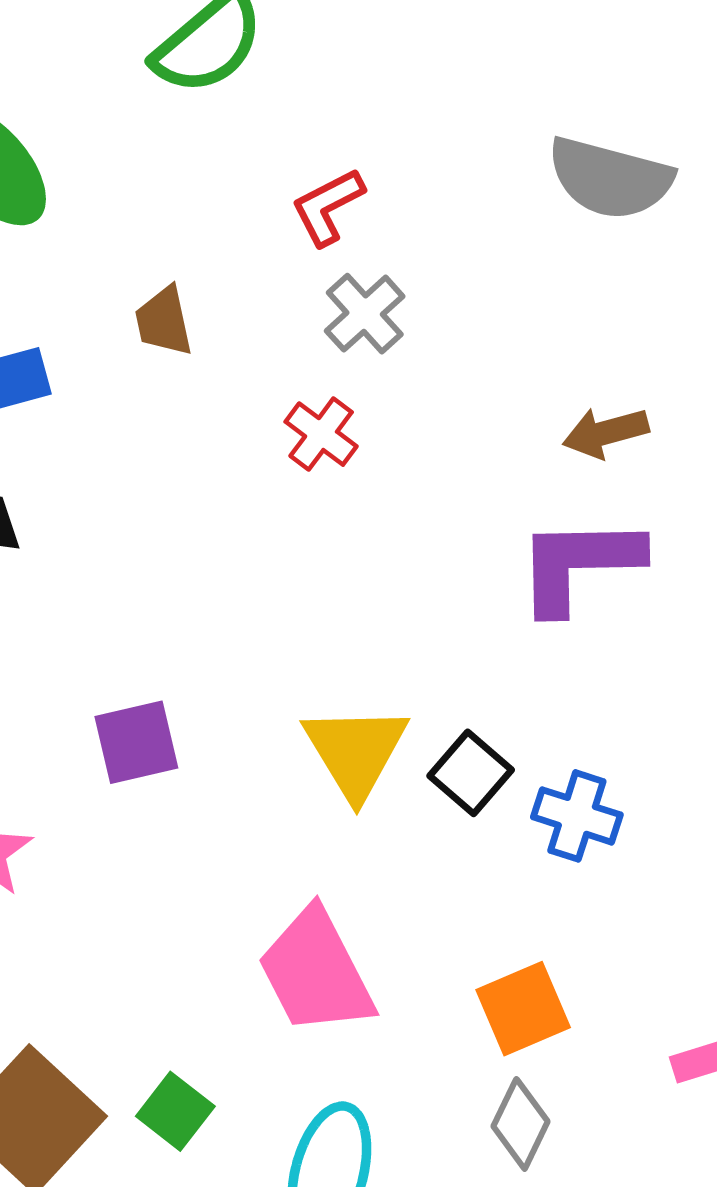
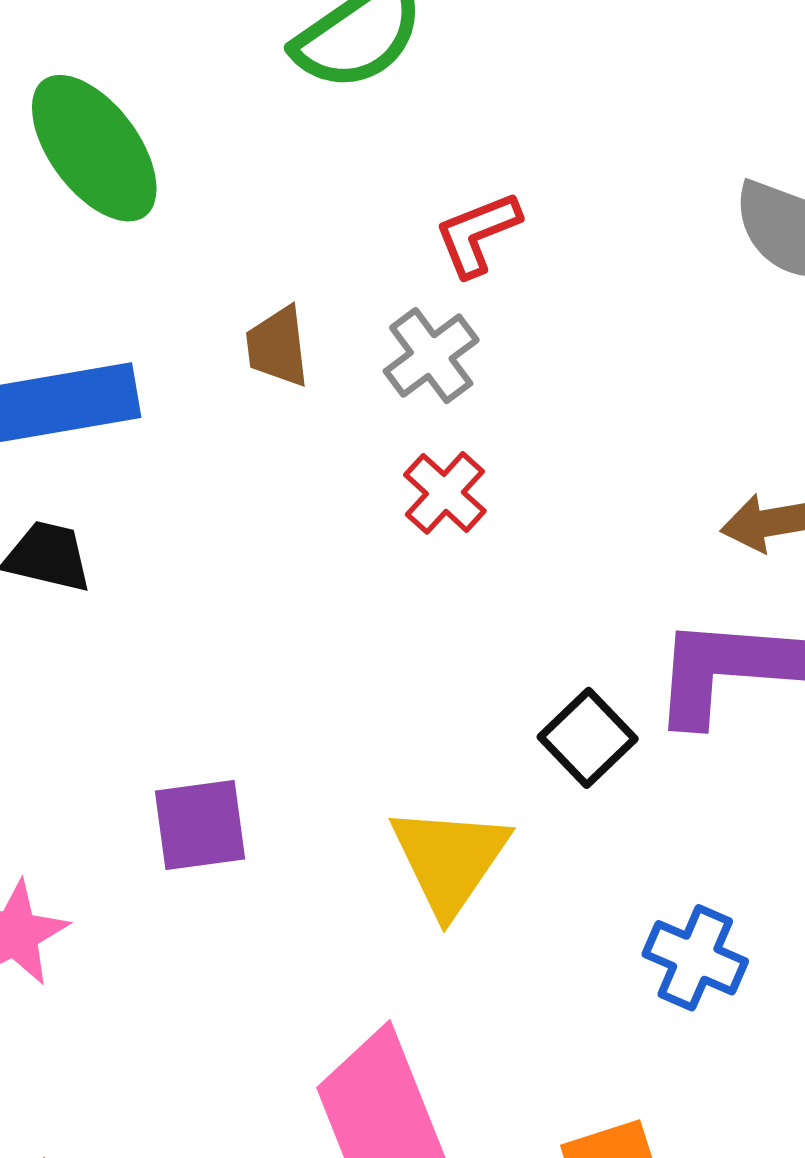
gray cross: (365, 314) -> (431, 356), moved
black square: (471, 773) -> (588, 738), moved

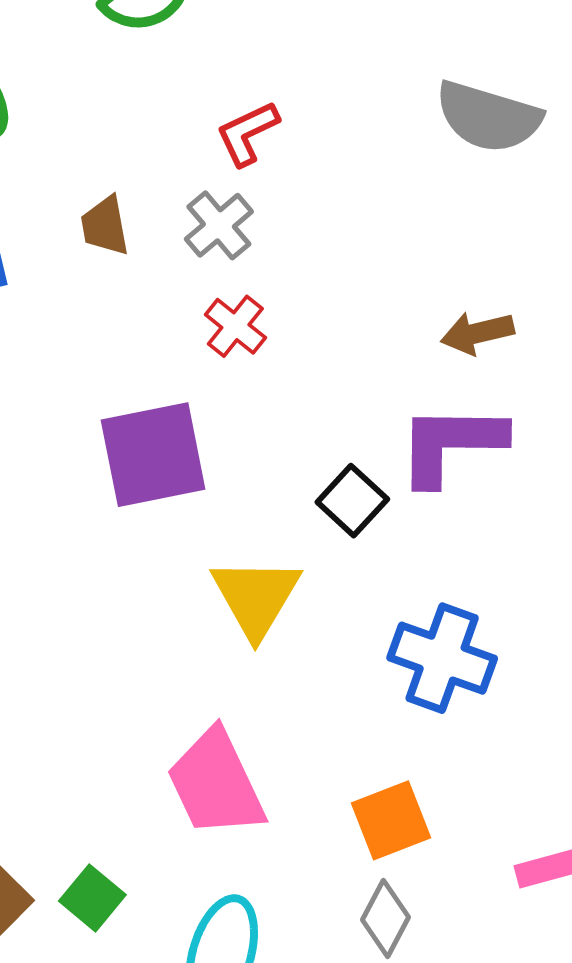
purple square: (200, 825) -> (153, 455), moved, size x1.5
blue cross: (695, 958) -> (442, 658), size x1.4

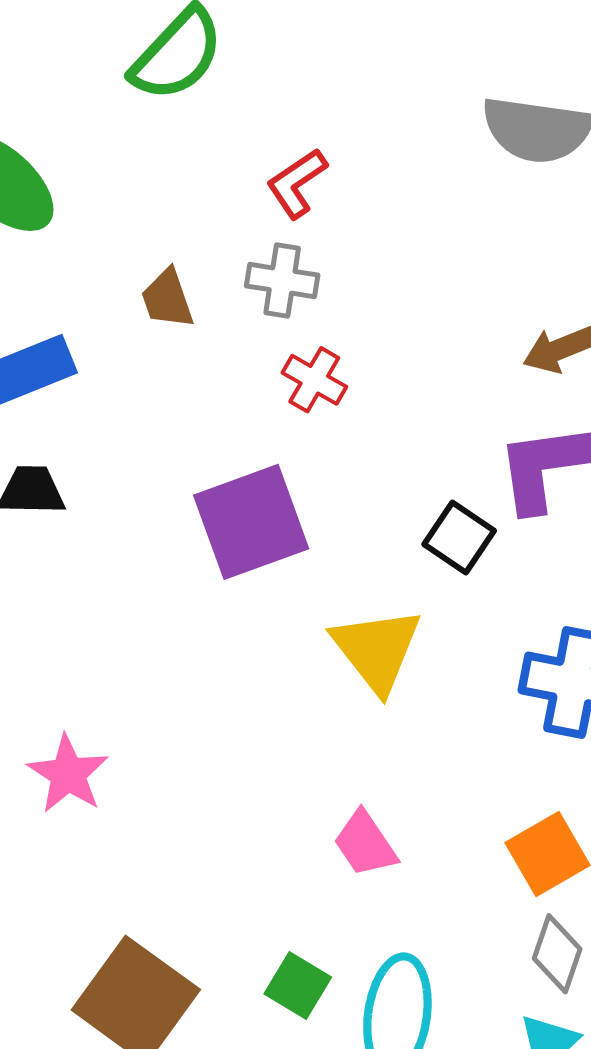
gray cross: (219, 225) -> (282, 281), turned -32
pink trapezoid: (216, 783) -> (365, 844), size x0.6
green square: (92, 898) -> (298, 986), moved

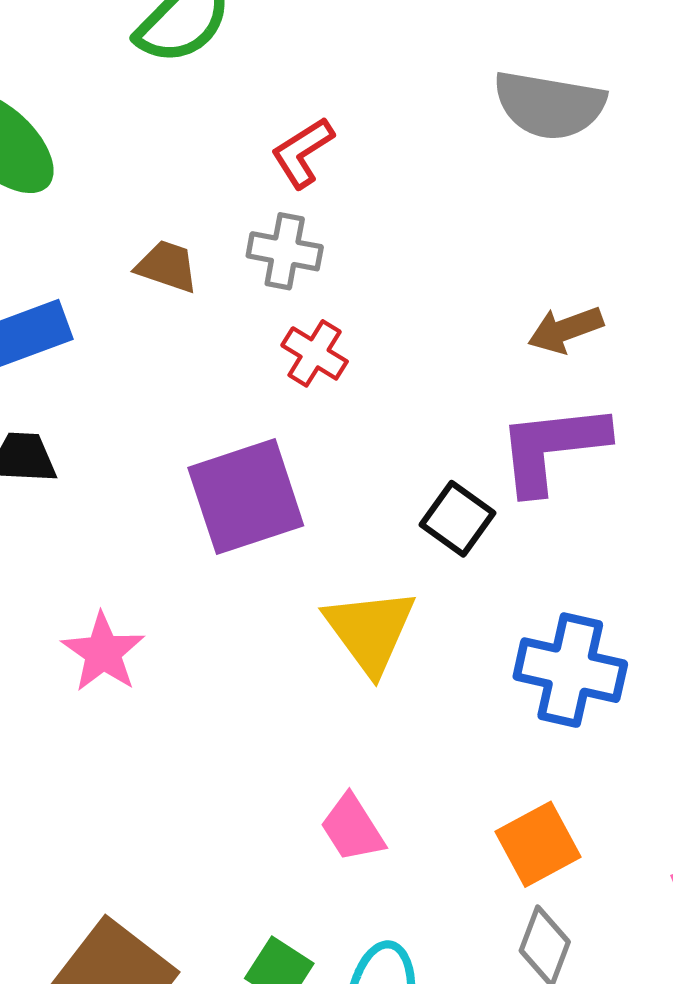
brown trapezoid: (167, 299) -> (167, 266), turned 126
pink star: (68, 774) -> (103, 652), moved

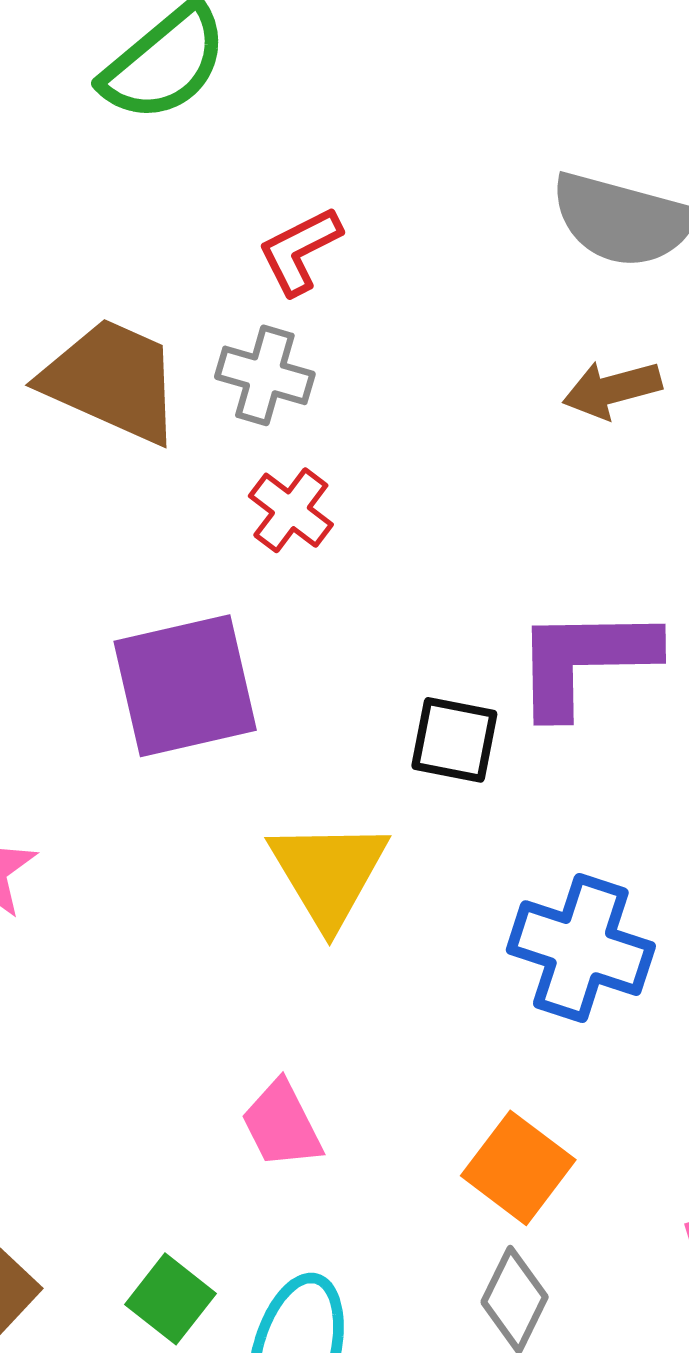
brown trapezoid: (167, 266) -> (112, 380), size x1.8
brown arrow: (565, 330) -> (612, 389), moved
black square: (457, 519) -> (454, 740), turned -30
orange square: (538, 844) -> (518, 1168), turned -30

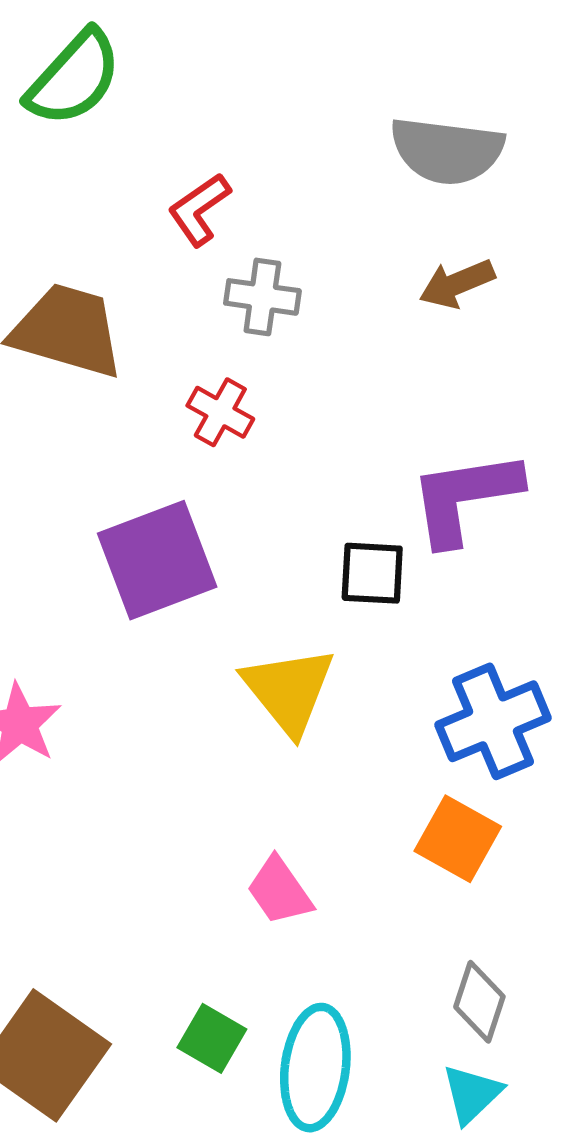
gray cross: (265, 375) -> (262, 297), moved
blue cross: (581, 948) -> (493, 721), turned -33
orange square: (518, 1168) -> (458, 839), moved

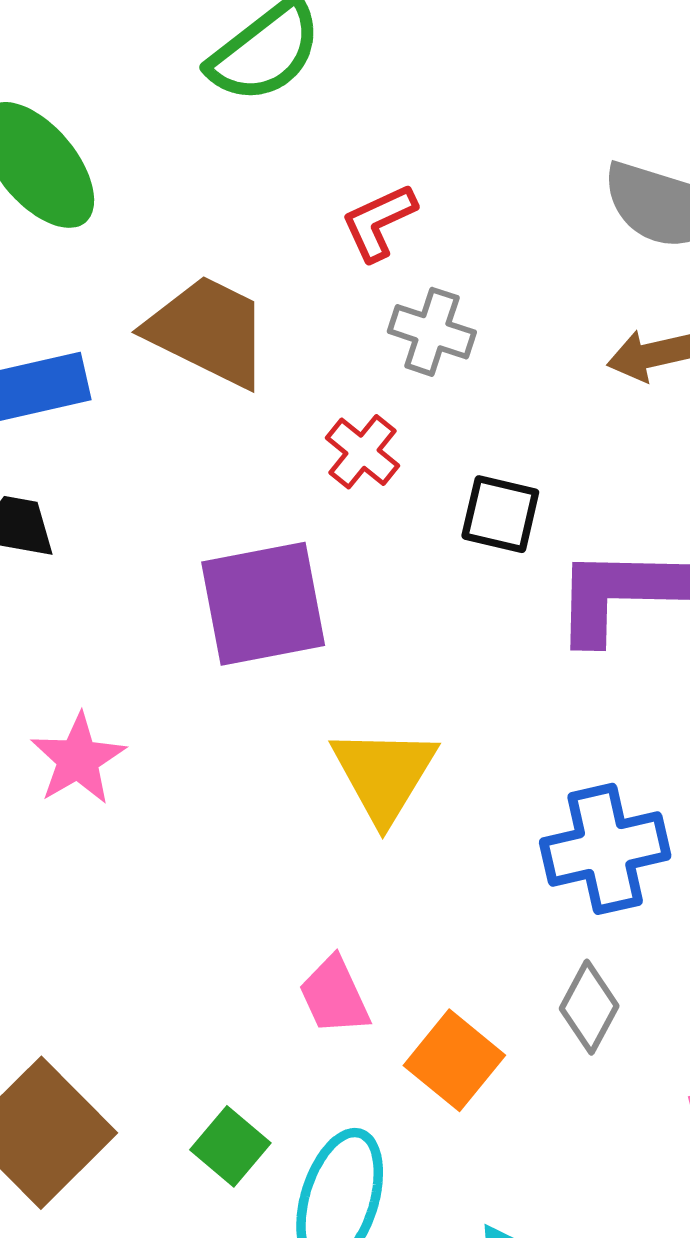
black square: (372, 573) -> (500, 514), moved
orange square: (458, 839) -> (454, 1060), moved
gray diamond: (479, 1002) -> (589, 1007), moved

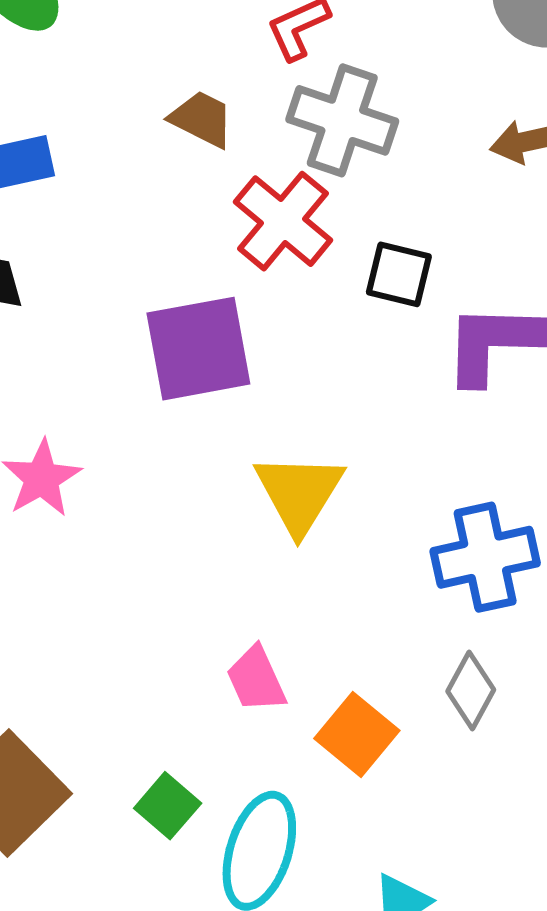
brown trapezoid: (208, 331) -> (202, 119), moved, size x0.6
gray cross: (432, 332) -> (342, 120), size x1.5
red cross: (362, 452) -> (283, 221), size x1.6

